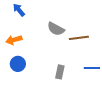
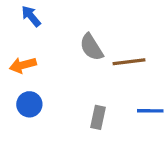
gray semicircle: (56, 29) -> (91, 47), turned 30

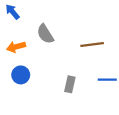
blue arrow: (31, 16) -> (13, 12), moved
gray semicircle: (91, 47) -> (45, 34), moved

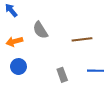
gray rectangle: (70, 84) -> (62, 75), turned -32

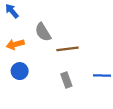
brown line: (82, 39) -> (67, 49), moved

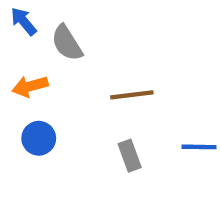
gray semicircle: (43, 32) -> (67, 43), moved

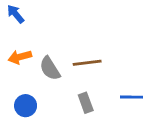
gray semicircle: (67, 43) -> (50, 68), moved
blue circle: (39, 138) -> (26, 106), moved

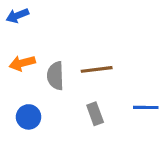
blue arrow: (16, 14) -> (17, 16), turned -72
gray semicircle: (50, 68) -> (55, 76), turned 30

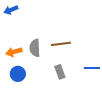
orange arrow: (22, 63) -> (14, 52), moved

